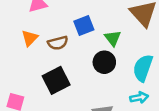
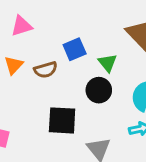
black square: (56, 80) -> (62, 120), moved, turned 32

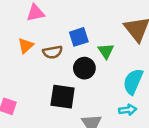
black circle: (99, 90) -> (84, 68), moved

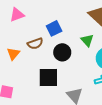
orange triangle: (26, 46) -> (13, 54), moved
green triangle: (106, 51) -> (87, 40), moved

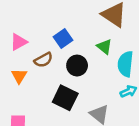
pink triangle: (17, 15) -> (19, 42), moved
black square: (48, 77) -> (65, 98), turned 35

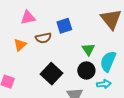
green triangle: (104, 47) -> (88, 49), moved
black circle: (77, 66) -> (86, 70), moved

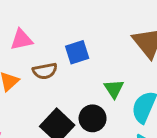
black circle: (86, 70) -> (93, 118), moved

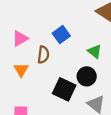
brown semicircle: (45, 71) -> (43, 55), turned -54

